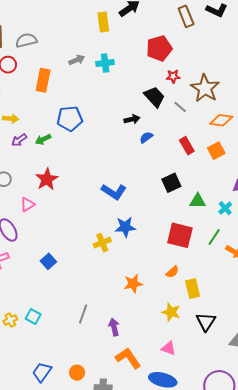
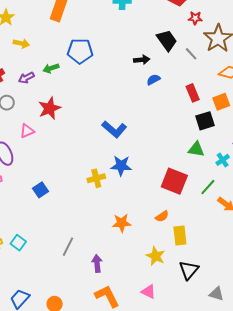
red star: (173, 76) -> (195, 18), moved
purple arrow: (19, 140) -> (26, 78), moved
black square: (171, 183) -> (205, 121), moved

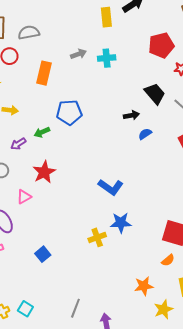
orange semicircle: (162, 216) -> (168, 260), moved
orange star: (122, 223) -> (144, 286), moved
yellow star: (156, 256) -> (164, 309), turned 30

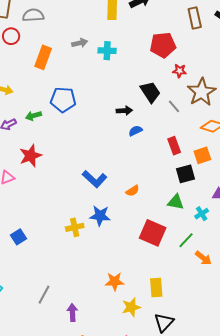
orange semicircle: (168, 260) -> (133, 191), moved

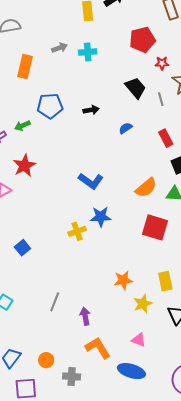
gray line: (174, 106) -> (161, 99), turned 32
black arrow: (124, 111) -> (91, 110), moved
orange semicircle: (133, 191) -> (146, 188), moved, size x1.6

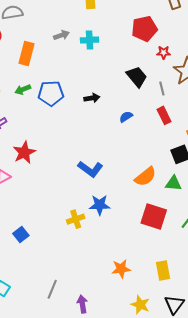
green arrow: (22, 126) -> (23, 89), moved
red rectangle: (166, 138) -> (164, 115), moved
yellow star: (143, 304) -> (140, 305), moved, turned -30

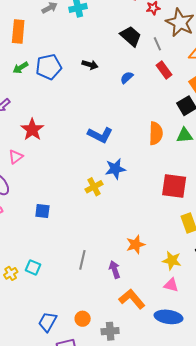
black arrow: (92, 98) -> (90, 65), turned 35
orange semicircle: (145, 177) -> (156, 133), turned -40
red square: (154, 217) -> (174, 186), moved
blue square: (21, 234) -> (42, 211), turned -35
orange star: (121, 269) -> (136, 244), moved

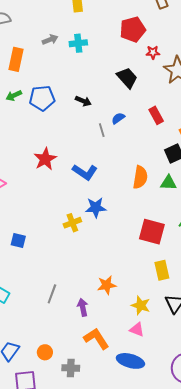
gray line: (157, 44) -> (102, 130), moved
red star: (32, 130) -> (45, 159), moved

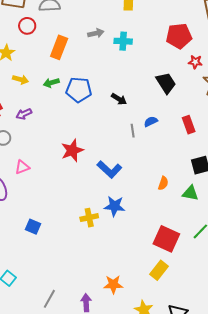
orange semicircle: (140, 177) -> (163, 183), size x0.6
yellow rectangle: (162, 270) -> (159, 270), moved, turned 42
gray line: (52, 294) -> (49, 299), moved

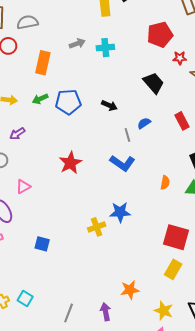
blue L-shape: (109, 169) -> (122, 163), moved

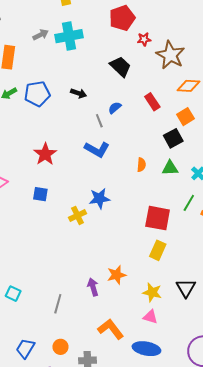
cyan cross: (105, 48) -> (69, 36), size x1.5
blue square: (42, 244) -> (40, 194), moved
purple arrow: (106, 312) -> (93, 287), moved

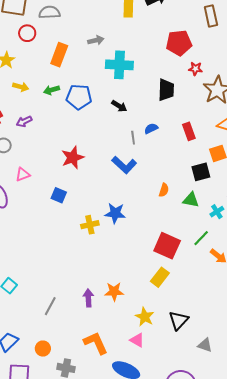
cyan cross: (69, 36) -> (119, 65), moved
black trapezoid: (120, 67) -> (166, 90), turned 35

